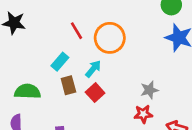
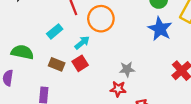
brown rectangle: (68, 85) -> (57, 64), moved, turned -63

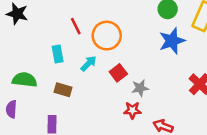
blue star: (160, 29) -> (172, 41), turned 30
cyan rectangle: (55, 31) -> (58, 54), turned -56
red square: (80, 63) -> (118, 73), moved

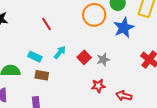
orange circle: (107, 36) -> (94, 15), moved
cyan rectangle: (58, 54) -> (35, 57), moved, turned -48
gray star: (140, 88) -> (103, 60), moved

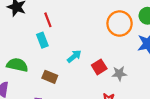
red line: (47, 24) -> (48, 20), moved
cyan rectangle: (35, 57) -> (42, 40), moved, turned 32

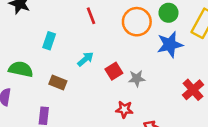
red line: (48, 20) -> (91, 16), moved
cyan rectangle: (42, 40) -> (49, 41), turned 40

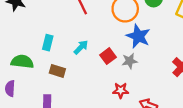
cyan rectangle: (49, 41) -> (48, 43), moved
blue star: (170, 45) -> (138, 36), moved, turned -30

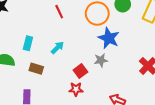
red square: (108, 56) -> (80, 71), moved
red star: (121, 90) -> (76, 89), moved

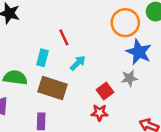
red line: (59, 12) -> (64, 37), moved
brown rectangle: (36, 69) -> (52, 88), size x1.6

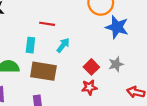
red line: (64, 37) -> (47, 24), turned -48
gray star: (129, 78) -> (116, 64), moved

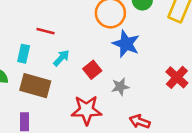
red square: (91, 67) -> (92, 70), moved
red star: (89, 87) -> (87, 110), size x1.6

